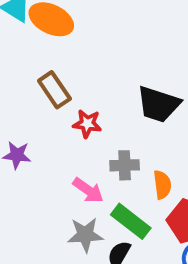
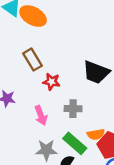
orange semicircle: (162, 185) -> (96, 134), moved, turned 84
pink arrow: (88, 190) -> (41, 115), moved, turned 30

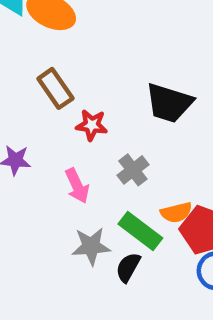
gray cross: (73, 109) -> (133, 170), turned -35

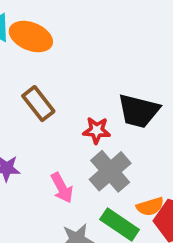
red star: (92, 125) -> (97, 130), moved
gray cross: (133, 170) -> (110, 171), size x1.5

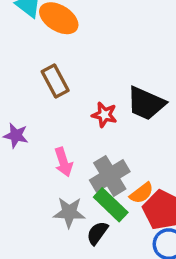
gray cross: (110, 171) -> (110, 176), moved
orange semicircle: (150, 207) -> (142, 193), turned -30

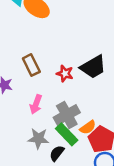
brown rectangle: (55, 81) -> (31, 65), moved
black trapezoid: (146, 103) -> (93, 67), turned -56
pink arrow: (63, 162) -> (36, 104), turned 36

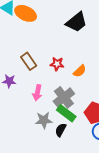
black trapezoid: (93, 67) -> (76, 22), moved
orange semicircle: (88, 127) -> (80, 71), moved

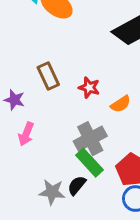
pink arrow: (37, 93) -> (26, 134), moved
gray star: (44, 120) -> (52, 192), moved

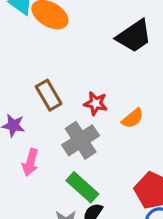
gray cross: (90, 139) -> (81, 140), moved
green rectangle: (89, 163) -> (82, 187), moved

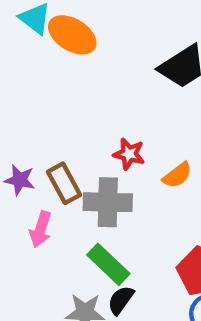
brown rectangle: (49, 95) -> (64, 183), moved
gray cross: (81, 140) -> (108, 202), turned 33

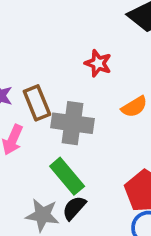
red star: (129, 154) -> (98, 63), moved

